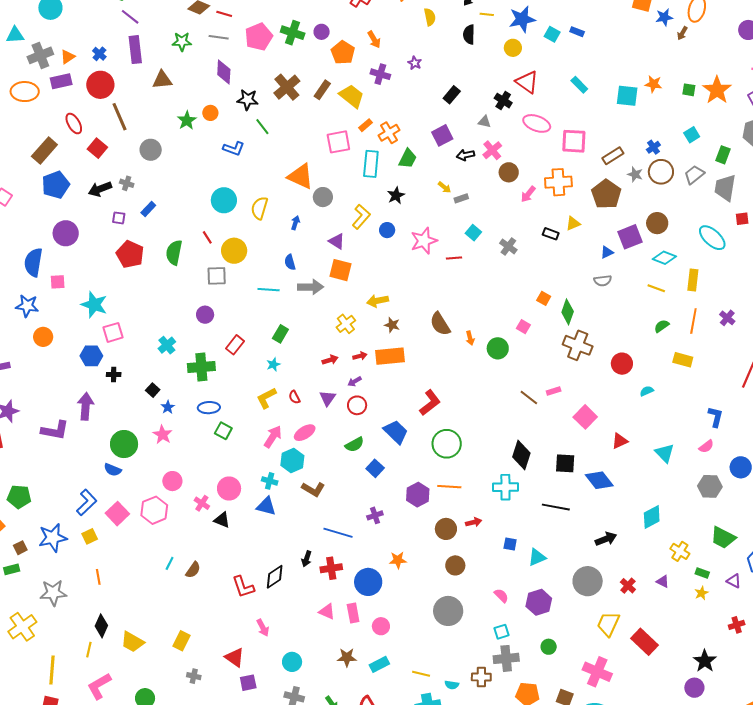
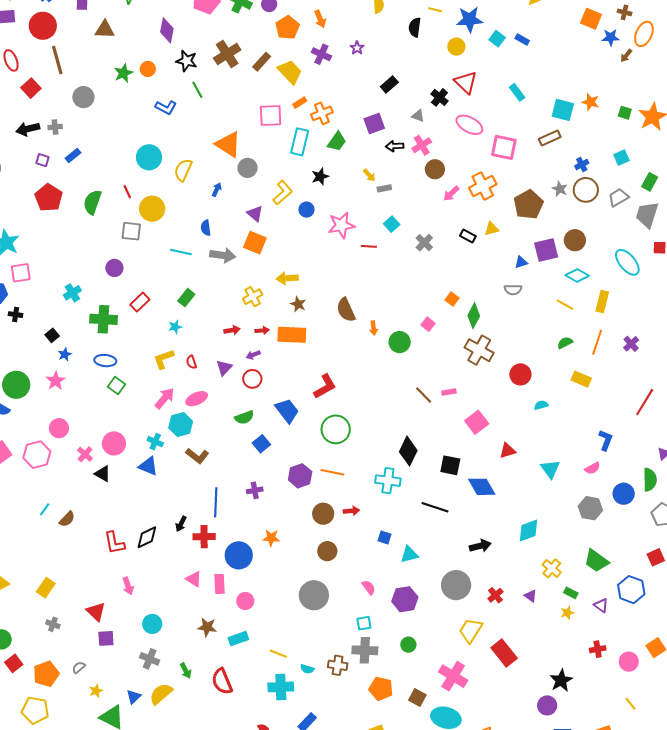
brown rectangle: (613, 156) -> (550, 138), moved
orange cross: (558, 182) -> (483, 186), turned -32
gray cross: (127, 183) -> (55, 127), turned -32
blue line: (338, 533) -> (216, 502), turned 68

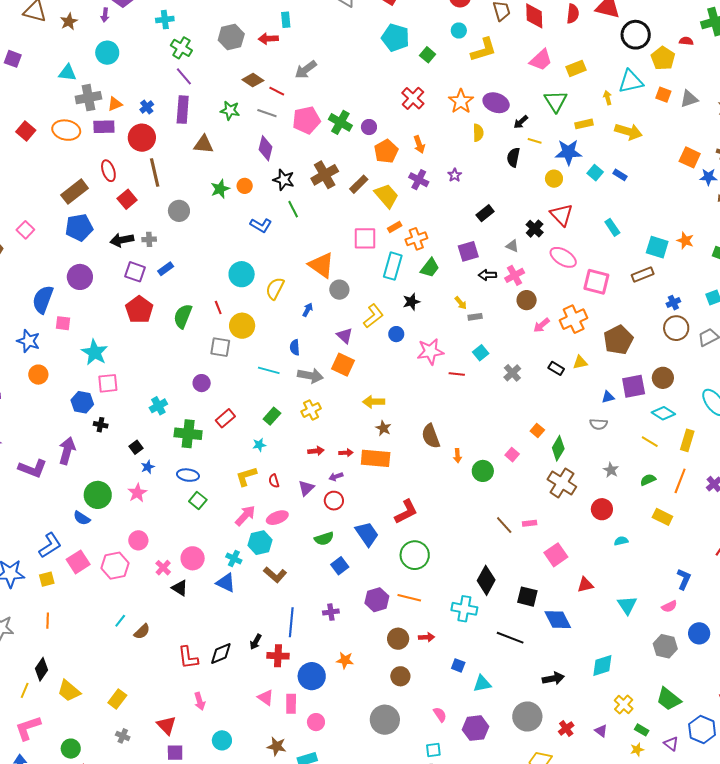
purple square: (42, 160) -> (135, 272), size x1.5
gray star: (560, 189) -> (611, 470), moved
yellow cross: (253, 297) -> (311, 410), moved

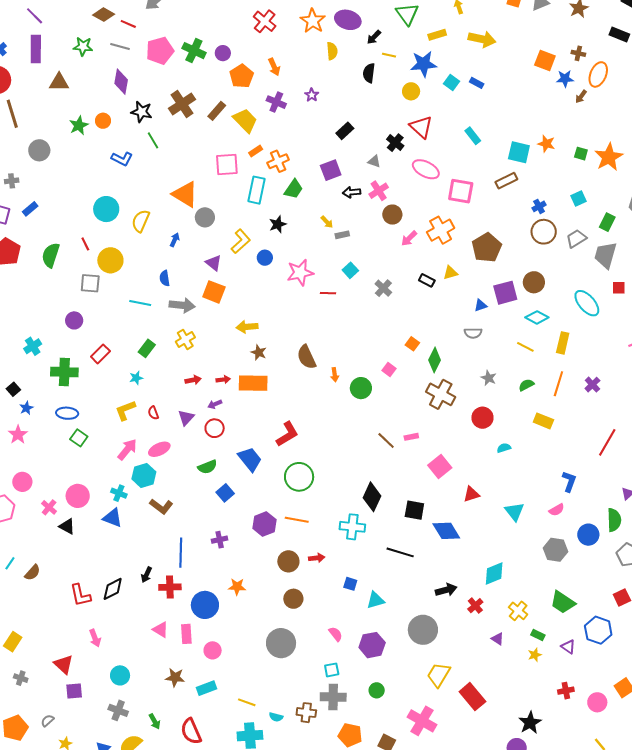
red cross: (566, 728) -> (475, 606), moved

